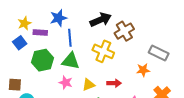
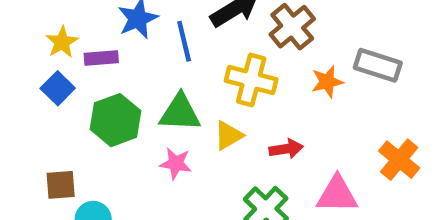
blue line: (70, 38) -> (184, 41), moved
orange star: (143, 70) -> (327, 82), moved
yellow triangle: (89, 85) -> (228, 135), moved

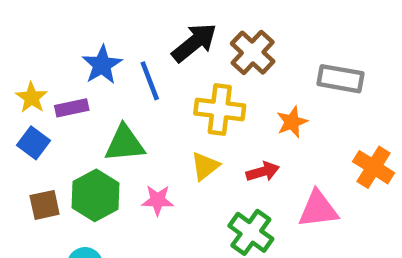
orange star: (327, 82) -> (292, 122), moved
green triangle: (180, 113) -> (125, 144), moved
green hexagon: (115, 120) -> (96, 195), moved
brown square: (61, 185) -> (45, 205), moved

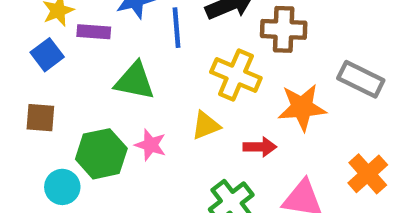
brown cross: (253, 53) -> (284, 29), turned 33
orange star: (292, 122) -> (302, 107), size x1.5
green hexagon: (96, 195) -> (101, 154), moved

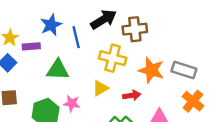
gray rectangle: (361, 79) -> (184, 70), moved
orange star: (302, 107) -> (151, 70), turned 30

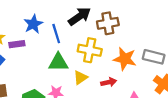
green triangle: (58, 70) -> (58, 62), moved

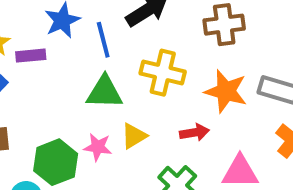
brown cross: (108, 23) -> (224, 25), moved
yellow triangle: (80, 78) -> (134, 136), moved

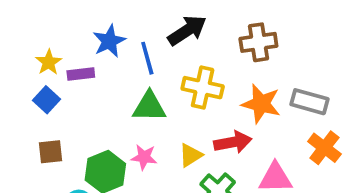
red arrow: (194, 132) -> (233, 142), size x1.4
yellow triangle: (134, 136) -> (190, 155), moved

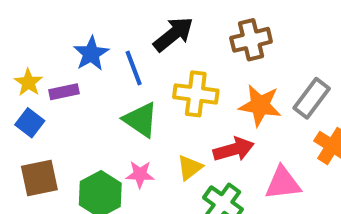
gray rectangle: (309, 102) -> (312, 98), turned -63
green triangle: (149, 107) -> (141, 120), turned 39
brown square: (50, 152) -> (39, 178), size x1.4

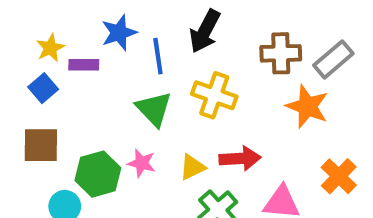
black arrow: (173, 34) -> (205, 31), turned 144
gray rectangle: (312, 98) -> (333, 59), moved
orange star: (260, 105) -> (307, 106), moved

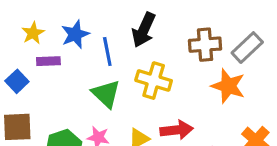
yellow star: (50, 48) -> (33, 33), moved

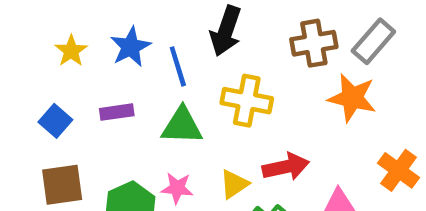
purple rectangle: (48, 61) -> (117, 112), moved
green triangle: (106, 94) -> (182, 126), turned -36

